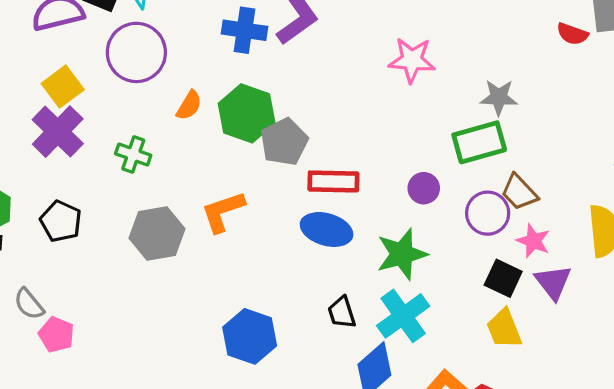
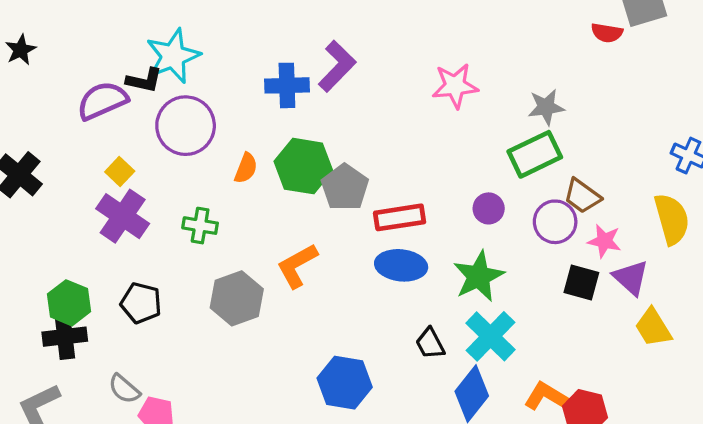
yellow square: (63, 87) -> (120, 172), size x0.7
yellow trapezoid: (504, 329) -> (653, 327), moved

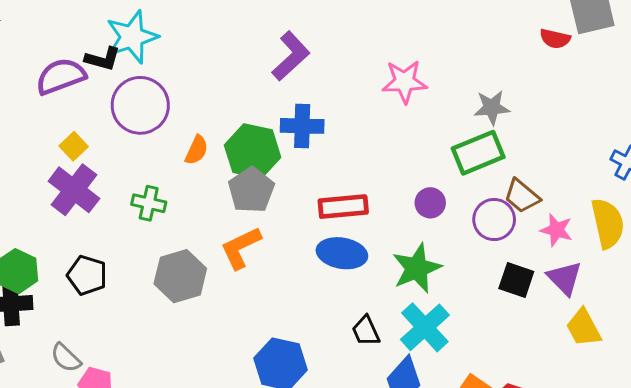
blue cross: (287, 85) -> (302, 126), moved
gray pentagon: (345, 187) -> (251, 190), moved
pink star: (604, 241) -> (556, 230), moved

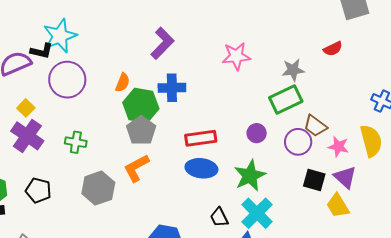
red semicircle: (555, 39) -> (333, 49), moved, turned -36
orange semicircle: (197, 150) -> (123, 83), moved
yellow trapezoid: (584, 328) -> (338, 206), moved

